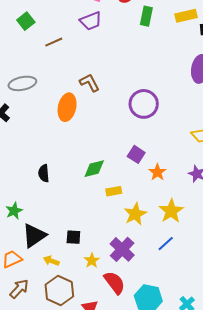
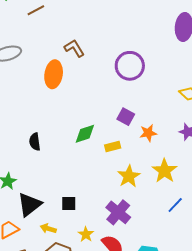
orange star: (157, 172) -> (148, 133), turned 30
yellow rectangle: (114, 191) -> (113, 147), moved
blue line: (166, 244) -> (175, 205), moved
yellow star: (92, 260) -> (86, 234), moved

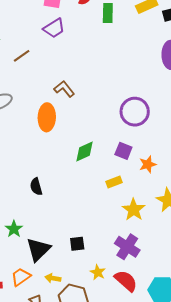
purple circle: (130, 66) -> (135, 112), moved
green diamond: (85, 134) -> (84, 152), moved
yellow arrow: (48, 229) -> (53, 278), moved

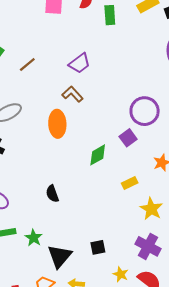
purple trapezoid: (54, 28) -> (79, 63), moved
purple square: (123, 151) -> (128, 138), moved, turned 36

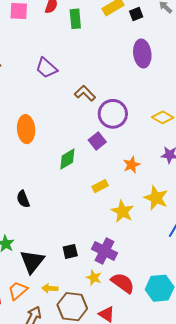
purple trapezoid: (79, 63) -> (46, 68), turned 80
brown L-shape: (72, 94) -> (85, 93), moved
purple cross: (148, 246) -> (104, 251), moved

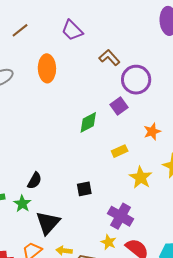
orange ellipse: (26, 129) -> (47, 68), moved
black semicircle: (23, 199) -> (35, 181), moved, turned -132
black square: (70, 251) -> (84, 189), moved

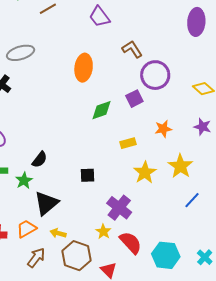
orange ellipse: (47, 68) -> (84, 68), moved

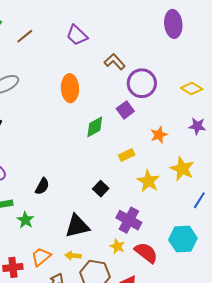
black square: (88, 175) -> (101, 189), moved, turned -35
green star: (24, 180) -> (25, 220), moved
black triangle: (46, 203) -> (77, 226), moved, turned 36
cyan hexagon: (166, 255) -> (183, 239), moved

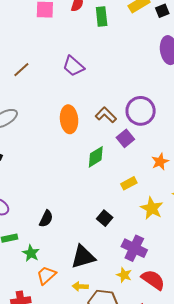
brown L-shape: (115, 62) -> (106, 115), moved
orange trapezoid: (41, 257) -> (46, 275), moved

